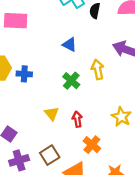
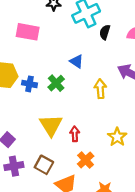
green cross: (71, 81) -> (56, 83), moved
yellow triangle: (52, 113) -> (51, 125), size x1.6
brown square: (50, 155) -> (44, 165), turned -36

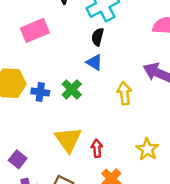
pink rectangle: (28, 32) -> (35, 30), turned -30
black semicircle: (105, 32) -> (98, 37), moved

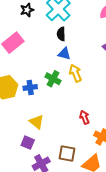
yellow arrow: (124, 93) -> (75, 73), moved
yellow triangle: (68, 140) -> (37, 122), moved, size x0.7

